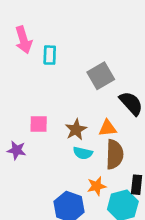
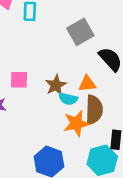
cyan semicircle: (83, 153) -> (68, 99), moved
orange star: (97, 186) -> (76, 123), moved, size x1.4

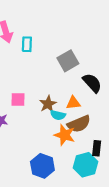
brown semicircle: (94, 110) -> (79, 124), turned 65
orange star: (76, 123) -> (65, 135), turned 30

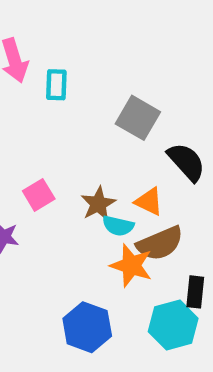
gray square: (68, 61) -> (138, 118), turned -30
pink square: (18, 100) -> (39, 195), turned -32
orange triangle: (73, 103) -> (149, 202), turned 32

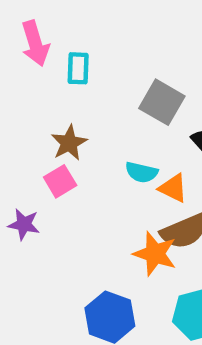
brown star: (98, 204) -> (69, 143), moved
cyan semicircle: (118, 226) -> (141, 172), moved

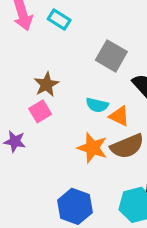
cyan rectangle: (78, 68) -> (59, 19), moved, turned -60
orange star: (155, 254) -> (92, 148), moved

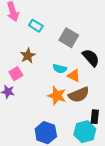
cyan rectangle: (59, 19) -> (36, 26), moved
pink square: (40, 111) -> (16, 74), moved

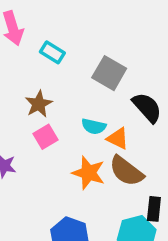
pink square: (16, 74) -> (45, 137), moved
brown semicircle: (79, 95) -> (126, 171), turned 60

